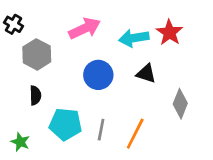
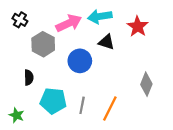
black cross: (13, 24) -> (20, 20), moved
cyan arrow: (134, 38) -> (100, 16), moved
gray hexagon: (37, 54) -> (43, 44), moved
black triangle: (146, 74) -> (106, 42), moved

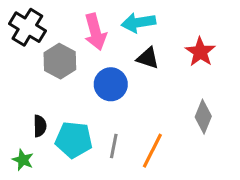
black cross: (20, 20) -> (27, 27), size x1.6
pink arrow: (69, 23) -> (95, 32), turned 100
red star: (138, 26) -> (200, 52), moved
black semicircle: (29, 78) -> (40, 126), moved

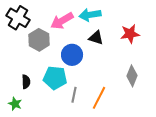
pink arrow: (95, 32) -> (62, 21), turned 75
red star: (200, 52) -> (130, 34), turned 30
cyan pentagon: (74, 140) -> (55, 78), moved

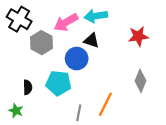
black triangle: (96, 38) -> (92, 40), moved
gray line: (74, 95) -> (79, 113), moved

